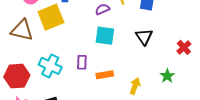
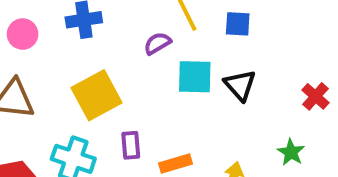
yellow square: (51, 17) -> (96, 95), moved
cyan square: (105, 36) -> (195, 77), moved

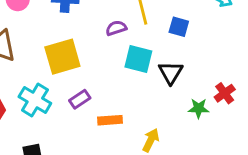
purple rectangle: (131, 145) -> (80, 99), turned 48
green star: (291, 152) -> (199, 108), moved, turned 30

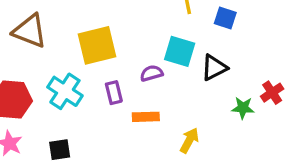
purple semicircle: (116, 28) -> (152, 73), moved
black triangle: (171, 73) -> (214, 68), turned 30
purple rectangle: (80, 99) -> (114, 93), turned -72

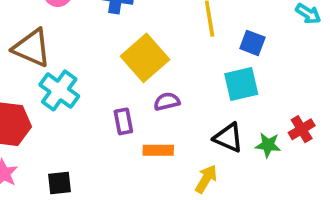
yellow square: (97, 45) -> (145, 58), moved, turned -30
cyan square: (180, 51) -> (241, 84), moved, turned -32
black triangle: (214, 68) -> (228, 138), moved, turned 48
cyan cross: (65, 91) -> (59, 90), moved

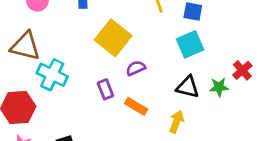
orange rectangle: (158, 150) -> (136, 106), turned 40

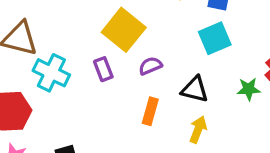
black triangle: (188, 87) -> (195, 89), moved
purple rectangle: (105, 89) -> (103, 69), moved
orange rectangle: (136, 106) -> (150, 111), turned 75

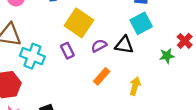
black triangle: (195, 89) -> (124, 45), moved
orange rectangle: (150, 111) -> (102, 76), turned 30

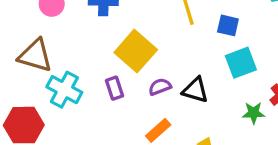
cyan square: (141, 23) -> (241, 63), moved

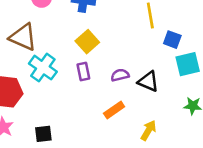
blue square: (228, 25) -> (172, 40), moved
yellow square: (136, 51) -> (87, 42), moved, size x0.7

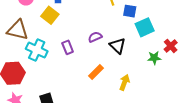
yellow square: (87, 42) -> (50, 15), moved
purple semicircle: (120, 75) -> (95, 37), moved
black triangle: (148, 81) -> (118, 46), turned 30

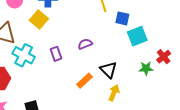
black triangle: (118, 46) -> (108, 70), moved

